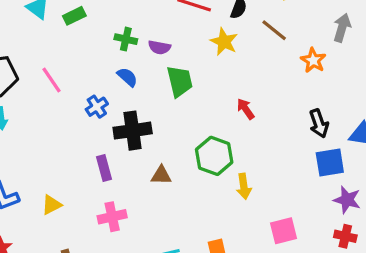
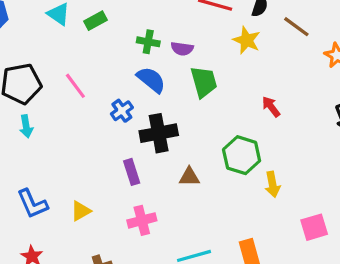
blue semicircle: (127, 77) -> (151, 80), size x1.4

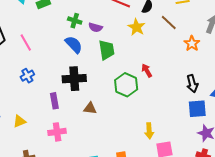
blue cross: (122, 111) -> (27, 76), moved
green hexagon: (242, 155) -> (126, 85), moved
yellow arrow: (273, 184) -> (149, 131), moved

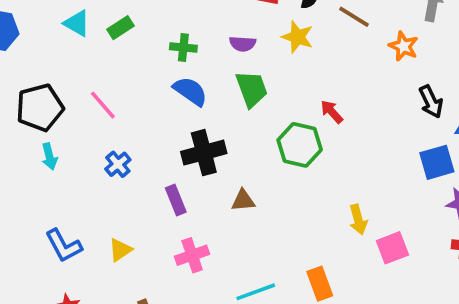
purple semicircle: (95, 27) -> (243, 44), moved
black arrow: (192, 84) -> (431, 102), moved

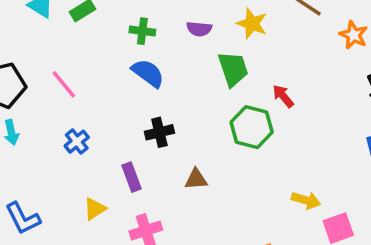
green trapezoid: (252, 89) -> (233, 69), moved
black cross: (204, 153) -> (159, 132), size x0.7
yellow arrow: (358, 220) -> (306, 200), turned -60
yellow triangle: (120, 250) -> (95, 209), moved

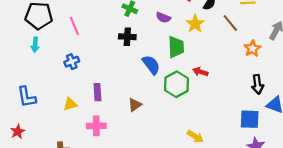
blue semicircle: (148, 73) -> (151, 65), moved
red arrow: (283, 96) -> (200, 72), turned -48
black cross: (159, 132) -> (127, 37), moved
brown triangle: (196, 179) -> (135, 105), turned -48

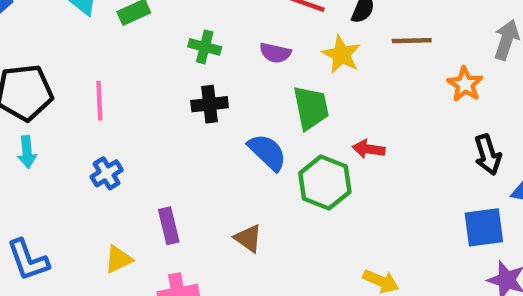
brown line: (230, 23) -> (412, 41), turned -42
pink line: (74, 26) -> (99, 101), turned 30
brown triangle: (135, 105) -> (248, 238), turned -40

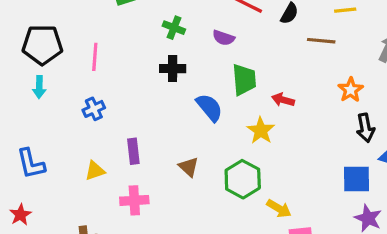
yellow star: (341, 55) -> (261, 131), moved
orange star: (465, 84) -> (351, 90), moved
red arrow: (369, 149) -> (283, 100), moved
green hexagon: (325, 182) -> (243, 179), moved

